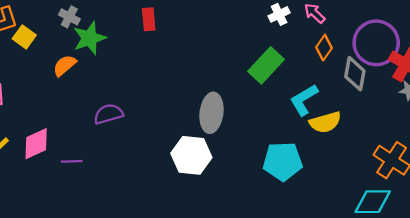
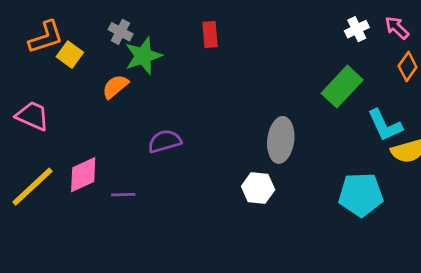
cyan L-shape: (304, 100) -> (385, 125), turned -84
white hexagon: (191, 155) -> (258, 188), size x0.7

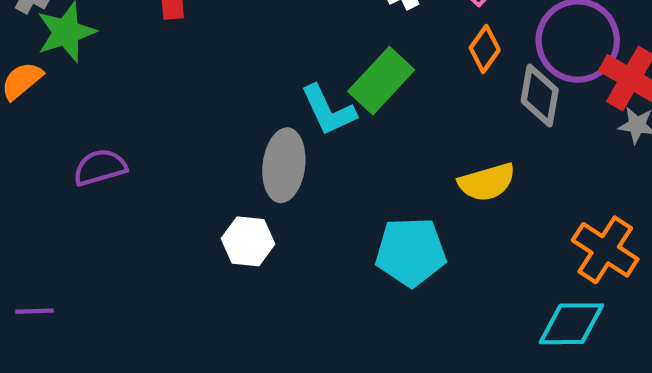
cyan L-shape: (385, 125) -> (328, 110), moved
purple line: (123, 195) -> (34, 311), moved

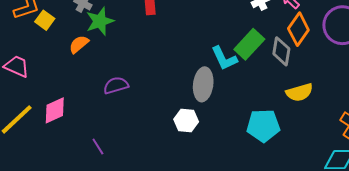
orange diamond: (485, 49) -> (298, 29), size x1.5
gray diamond: (540, 95) -> (281, 51), moved
purple line: (34, 311) -> (98, 147), moved, turned 60

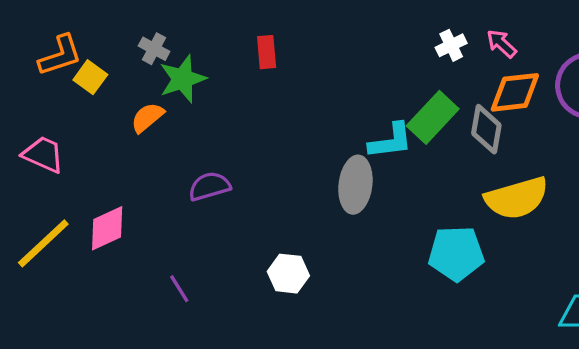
orange diamond: (298, 29) -> (515, 92), turned 48
cyan L-shape: (224, 58) -> (391, 141), turned -72
yellow semicircle: (299, 92) -> (517, 198), size x1.4
white hexagon: (186, 120) -> (288, 274), moved

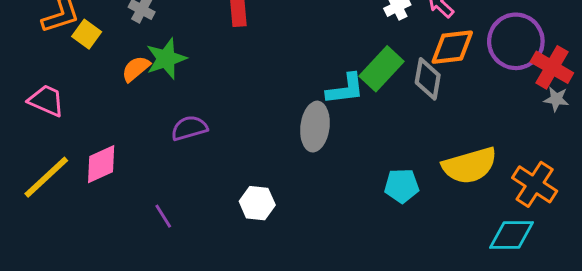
green star: (183, 79) -> (166, 59), moved
yellow semicircle: (517, 198) -> (470, 166), moved
cyan pentagon: (456, 253) -> (402, 186), size x0.7

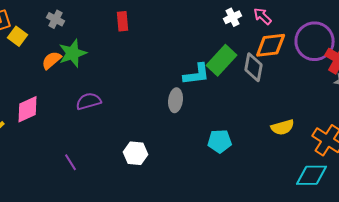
gray ellipse: (315, 127) -> (176, 100), size x0.7
pink diamond: (101, 164) -> (28, 109), moved
yellow semicircle: (470, 166) -> (283, 127), size x0.6
cyan pentagon: (402, 186) -> (220, 141), moved

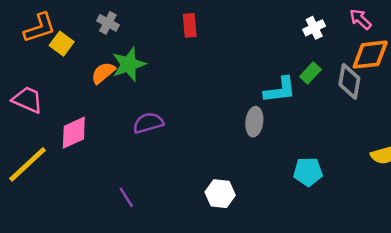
white cross: (233, 17) -> (314, 28), moved
green rectangle: (222, 60) -> (310, 73), size x0.6
white hexagon: (136, 153) -> (220, 194), moved

